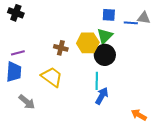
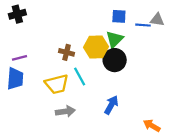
black cross: (16, 13) -> (17, 14), turned -35
yellow trapezoid: (52, 77) -> (57, 84), turned 130
cyan line: (97, 81) -> (80, 76), moved, turned -30
gray arrow: (27, 102) -> (65, 111), moved, turned -48

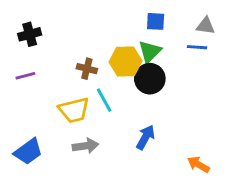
black cross: (17, 14) -> (30, 34), moved
blue line: (143, 25) -> (197, 47), moved
blue trapezoid: (15, 79) -> (28, 152), moved, turned 50

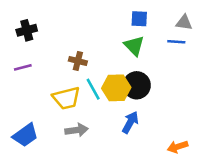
green triangle: (150, 51) -> (134, 46), turned -30
yellow hexagon: (125, 61) -> (116, 88), moved
black circle: (150, 79) -> (137, 85), moved
orange arrow: (198, 164) -> (178, 147), turned -48

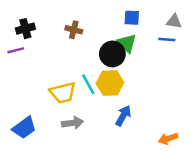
brown cross: (78, 61) -> (74, 30), moved
purple line: (23, 67) -> (16, 50), moved
black circle: (137, 85) -> (112, 54), moved

